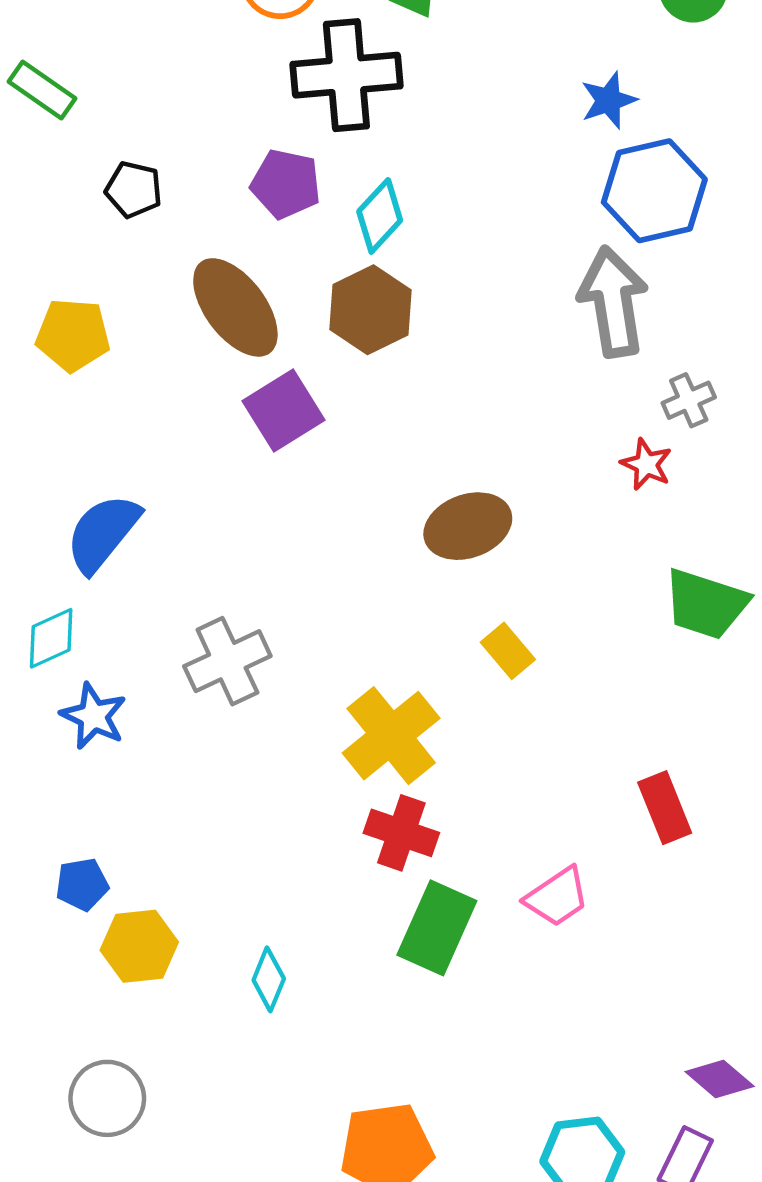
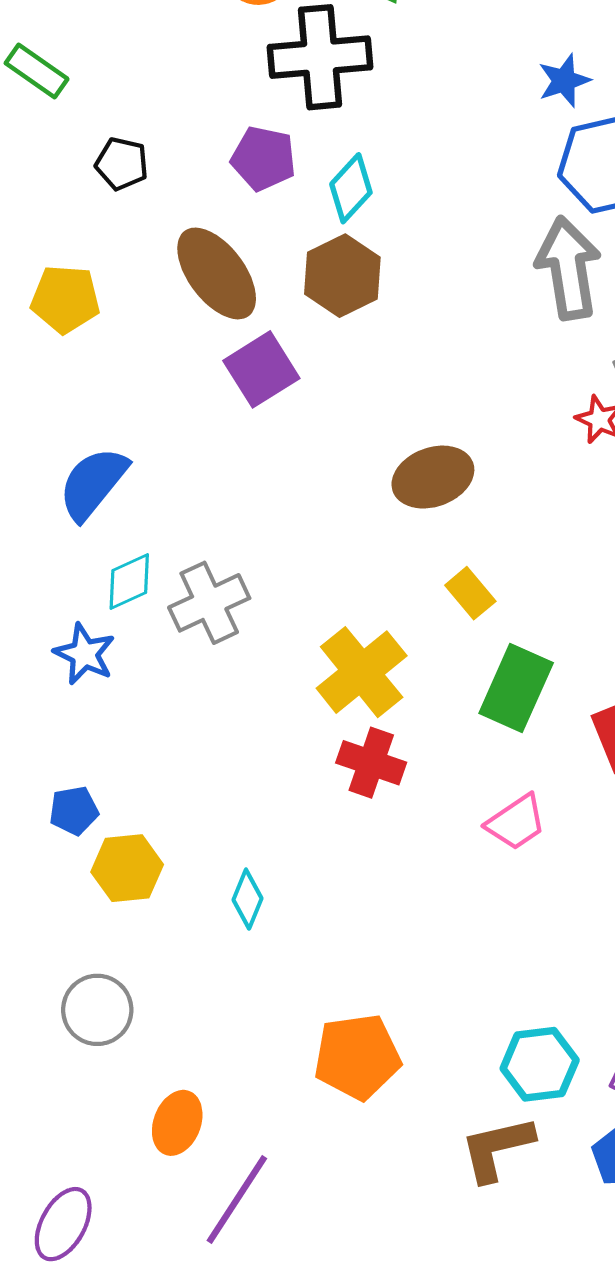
cyan diamond: (51, 638) -> (129, 581), moved
green rectangle: (437, 928) -> (516, 688), moved

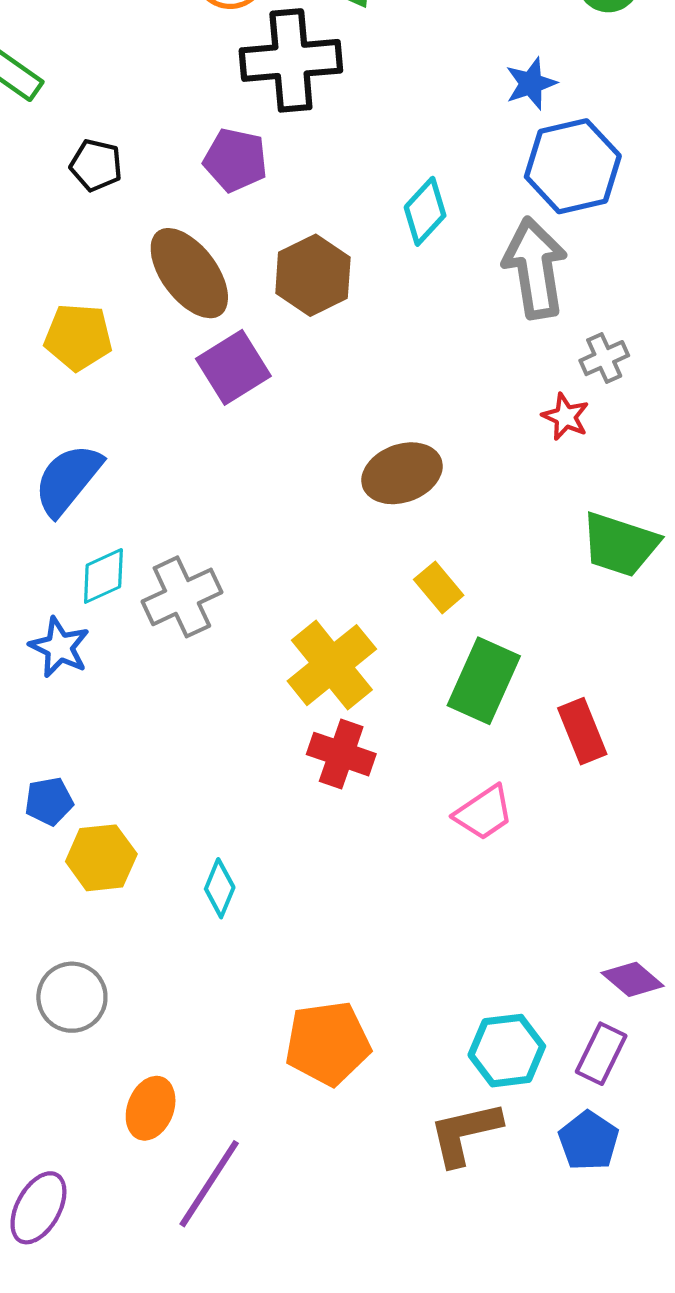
cyan diamond: (351, 188) -> (425, 211), moved
yellow pentagon: (65, 299) -> (78, 337), moved

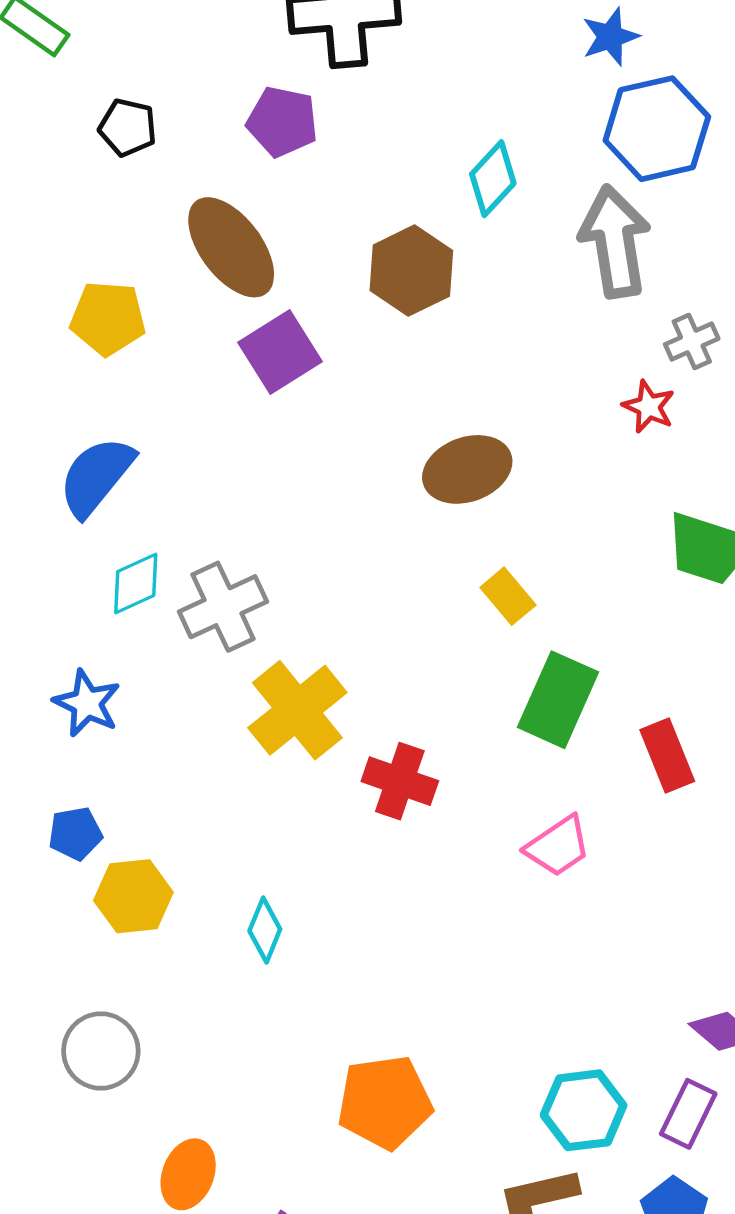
brown hexagon: (313, 275) -> (411, 271), moved
blue star: (59, 647) -> (87, 703), moved
yellow cross: (332, 665) -> (297, 710), moved

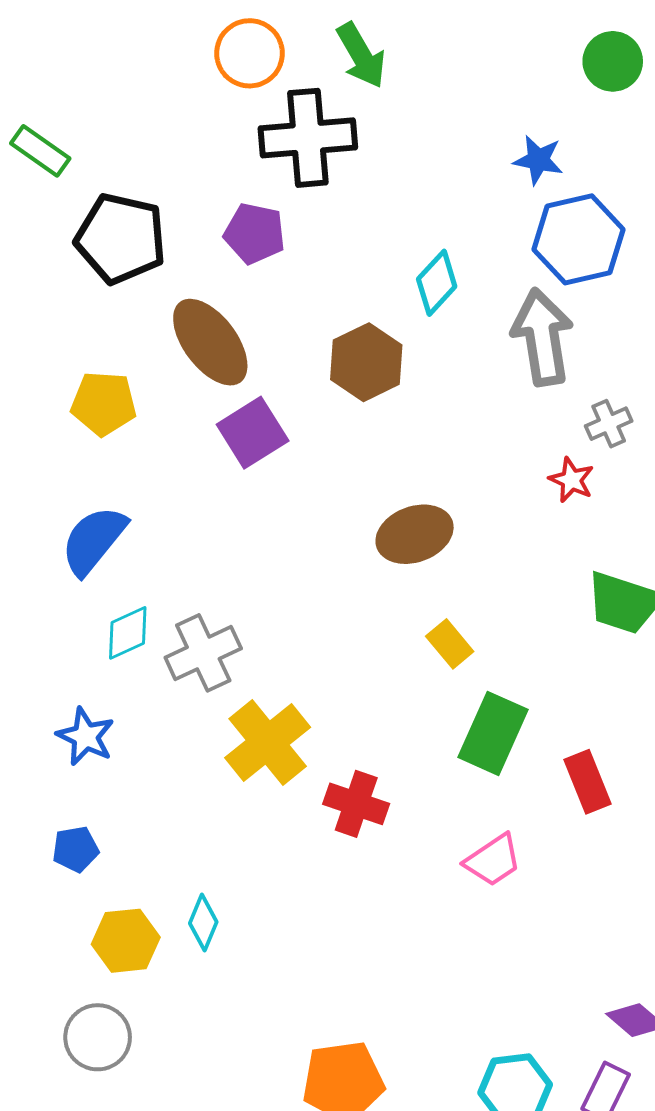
blue star: (610, 37) -> (538, 160), turned 30
black pentagon: (128, 127) -> (121, 238), size x1.8
yellow hexagon: (133, 896) -> (126, 941), moved
cyan diamond: (265, 930) -> (203, 923), moved

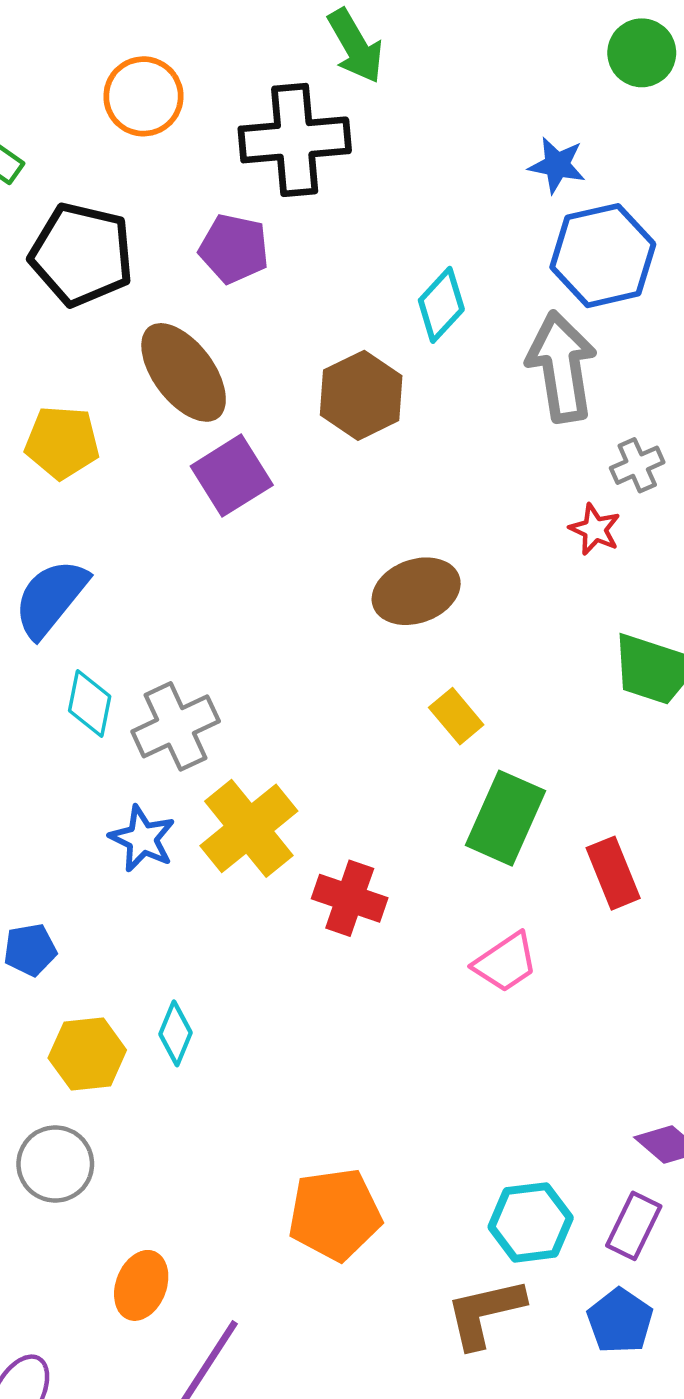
orange circle: (250, 53) -> (143, 96), moved
cyan diamond: (128, 633) -> (90, 703), turned -54
blue star: (86, 736) -> (142, 839), moved

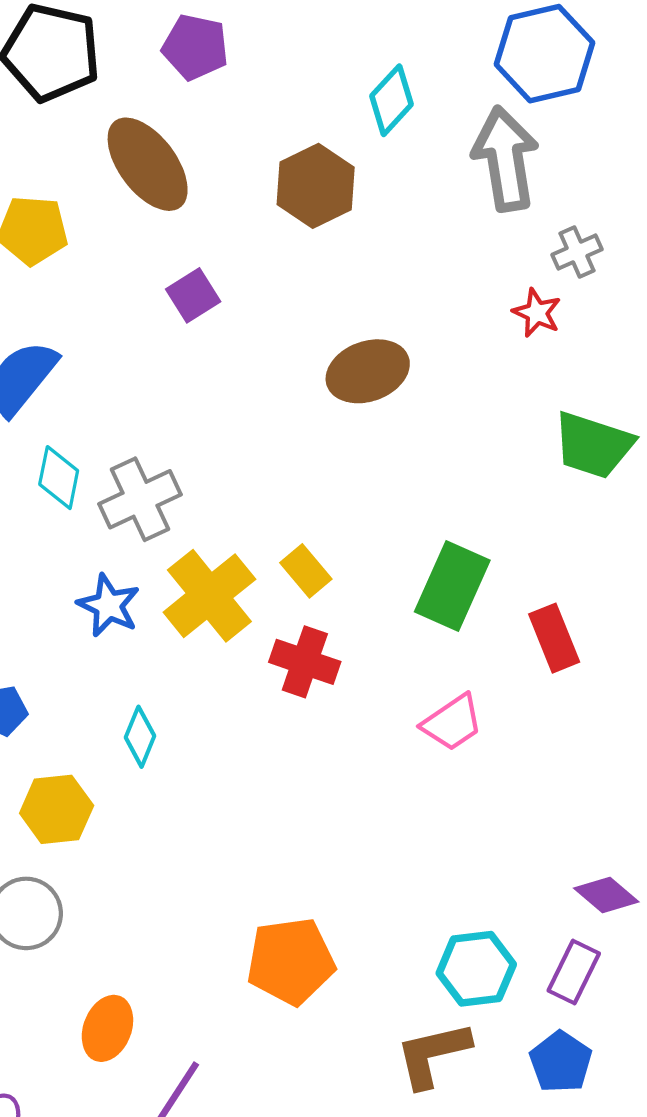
purple square: (232, 476) -> (193, 295), moved, size x0.7
yellow rectangle: (456, 716) -> (306, 571), moved
cyan diamond: (176, 1033) -> (140, 737), moved

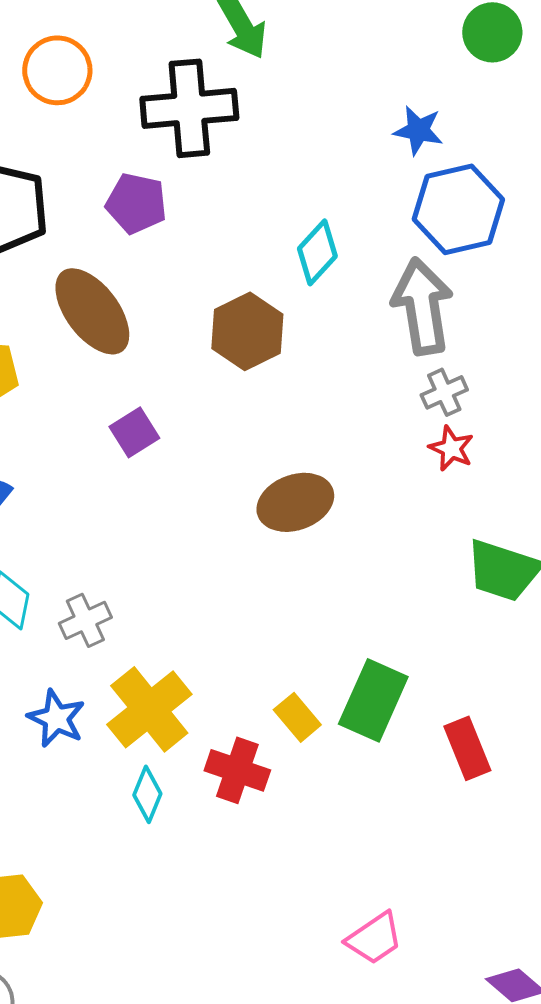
gray cross: (577, 252) -> (444, 392), moved
gray cross: (140, 499) -> (85, 620), size x0.7
yellow rectangle: (306, 571) -> (297, 717), moved
pink trapezoid: (452, 723) -> (374, 938), moved
cyan diamond: (140, 737) -> (147, 794), moved

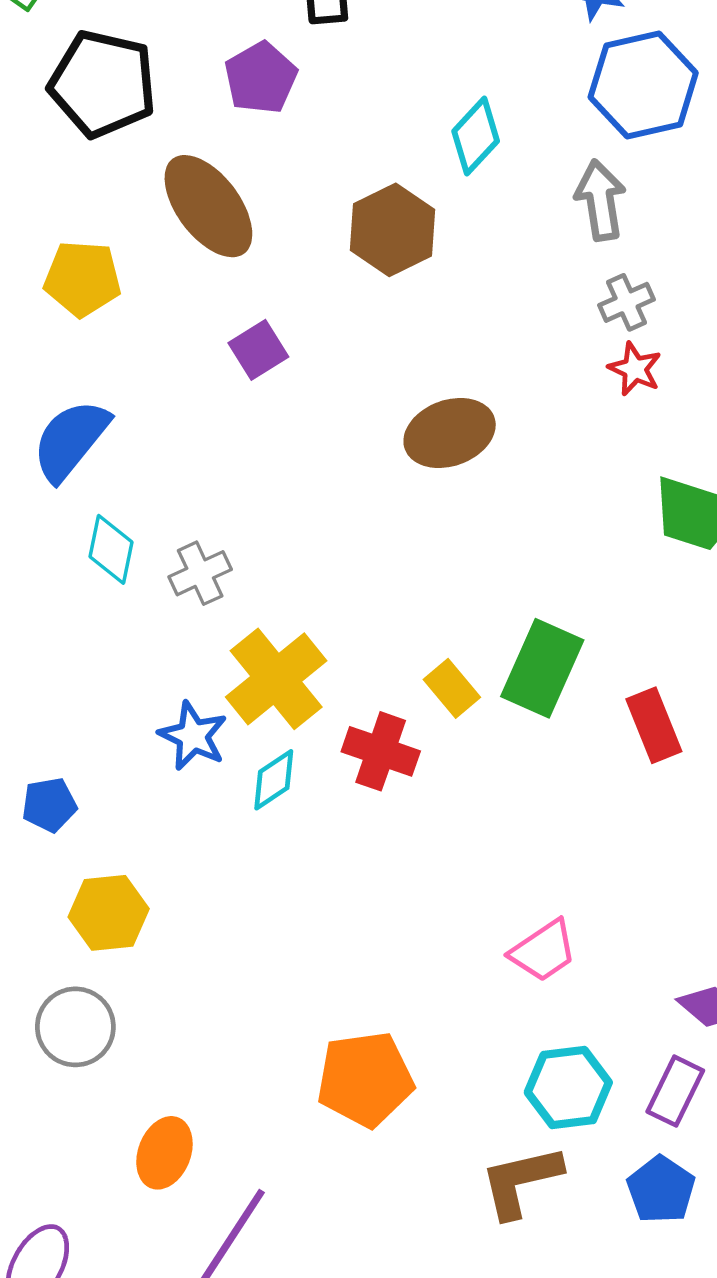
purple pentagon: (136, 203) -> (261, 78), turned 30
gray arrow: (422, 306) -> (600, 200), size x0.7
blue star: (56, 718) -> (193, 736), moved
cyan diamond: (147, 794) -> (274, 780), turned 34

